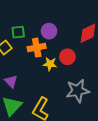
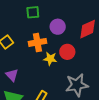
purple circle: (49, 31) -> (58, 27), moved
green square: (18, 32) -> (33, 12), moved

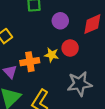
orange cross: (37, 42) -> (30, 62), moved

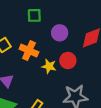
orange cross: (30, 62) -> (29, 51), moved, turned 30

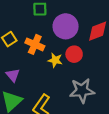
purple circle: (60, 33) -> (66, 26), size x1.5

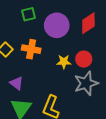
red circle: (74, 54) -> (84, 59), moved
yellow star: (55, 60) -> (64, 62), moved

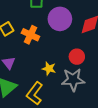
yellow star: (64, 62) -> (49, 69), moved

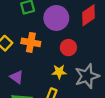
red circle: (77, 57) -> (68, 48), moved

